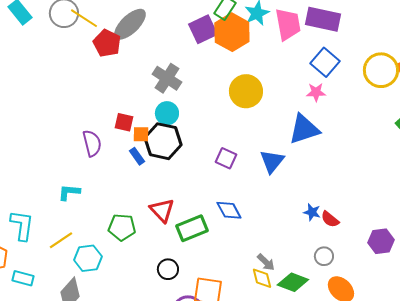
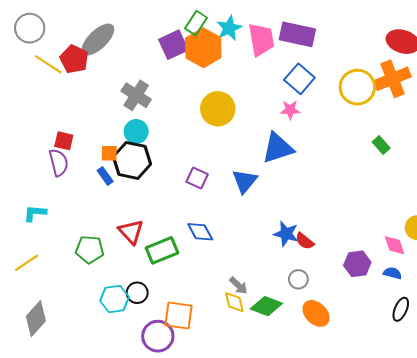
yellow line: (84, 18) -> (48, 64), moved
red square: (124, 122) -> (64, 141), moved
blue star: (312, 212) -> (286, 234), size x1.4
cyan hexagon: (88, 258) -> (114, 299), moved

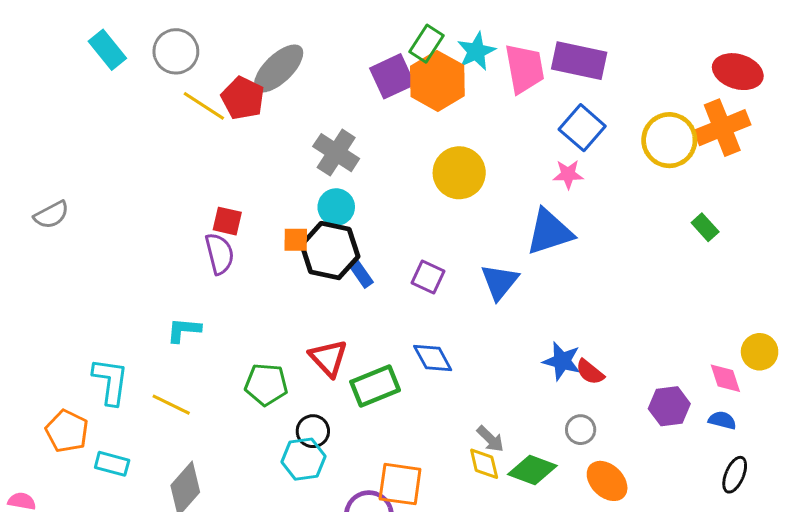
blue rectangle: (105, 176) -> (361, 274), moved
yellow line: (27, 263) -> (171, 405), turned 60
black circle: (137, 293) -> (313, 431), moved

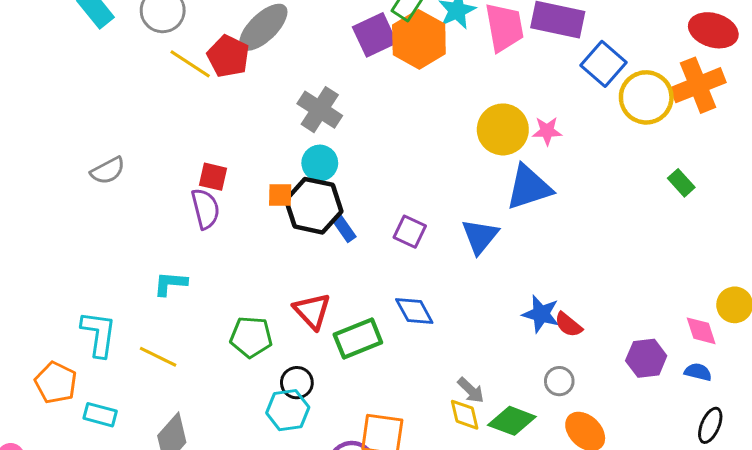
blue square: (582, 128) -> (603, 64), moved
yellow circle: (459, 173) -> (503, 129), moved
gray semicircle: (51, 215) -> (108, 171), moved

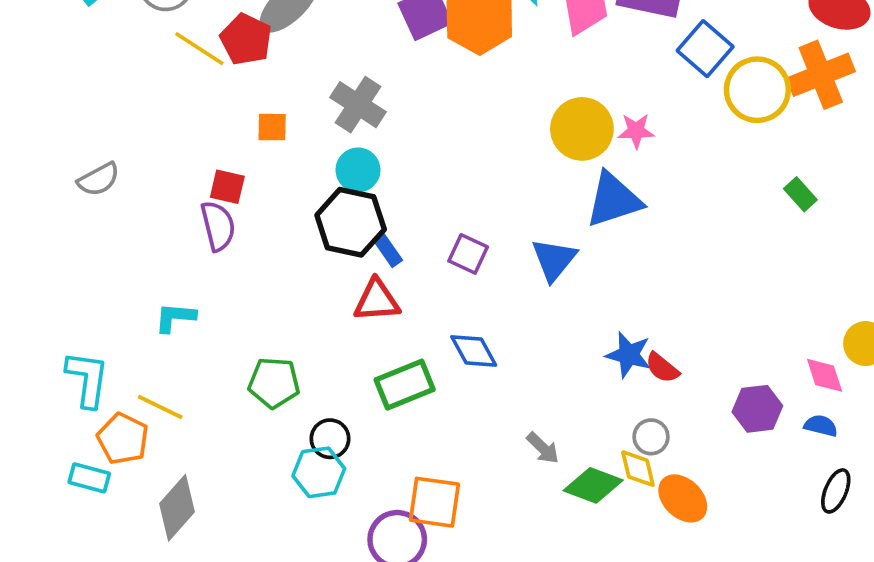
orange square: (280, 195) -> (272, 127), moved
red triangle: (312, 311) -> (377, 301), moved, turned -51
orange pentagon: (56, 383) -> (123, 439), moved
yellow diamond: (465, 415) -> (638, 469), moved

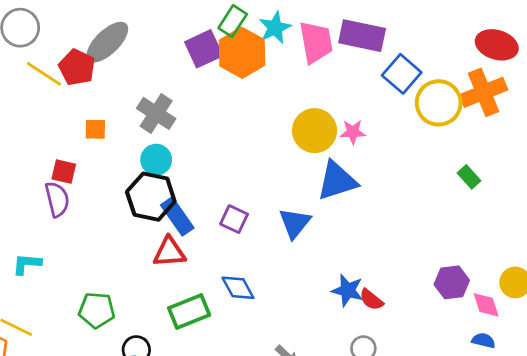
blue rectangle: (388, 250) -> (177, 216), size x1.6
purple hexagon: (757, 409) -> (452, 282), moved

